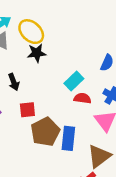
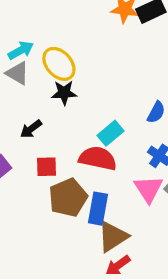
black arrow: (14, 82) -> (31, 129), turned 70
red semicircle: (82, 98) -> (98, 158), moved, size x1.6
brown triangle: (99, 156) -> (113, 237), moved

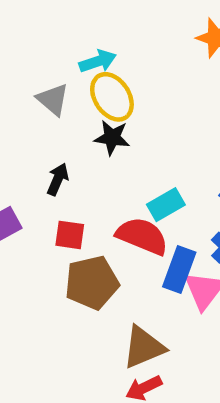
cyan arrow: (21, 50) -> (98, 61), moved
black arrow: (31, 129) -> (58, 179), turned 140
blue rectangle: (98, 209) -> (179, 269), moved

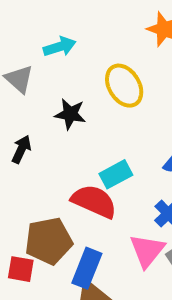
yellow ellipse: (112, 97) -> (124, 86), moved
red square: (70, 235) -> (21, 269), moved
blue rectangle: (179, 269) -> (87, 268), moved

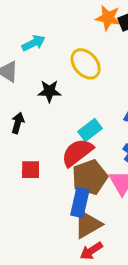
red semicircle: (94, 201) -> (77, 152), turned -52
brown pentagon: (49, 241) -> (90, 177), moved
red square: (21, 269) -> (31, 170), moved

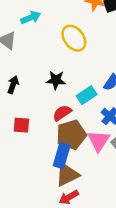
black star: (49, 91) -> (56, 80), moved
cyan rectangle: (90, 130) -> (87, 95), moved
red semicircle: (77, 152) -> (62, 113), size x0.7

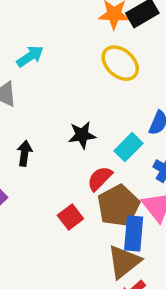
yellow ellipse: (74, 38) -> (120, 63), moved
red square: (21, 125) -> (70, 217), moved, turned -30
blue rectangle: (62, 156) -> (134, 233), moved

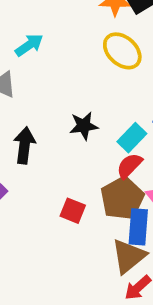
black arrow: (25, 153) -> (25, 145), size x1.4
red semicircle: (100, 178) -> (129, 166), moved
red square: (70, 217) -> (73, 211), turned -30

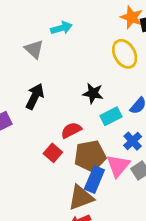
black star: (84, 126) -> (93, 93), moved
red semicircle: (129, 166) -> (71, 130), moved

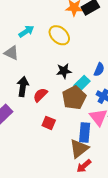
yellow ellipse: (125, 54) -> (59, 35), moved
red semicircle: (71, 130) -> (40, 95), moved
brown pentagon: (90, 156) -> (74, 98), moved

